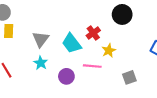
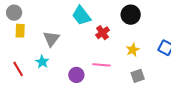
cyan trapezoid: (72, 43) -> (81, 16), moved
yellow star: (109, 51) -> (133, 50), moved
cyan star: (41, 63) -> (42, 62), moved

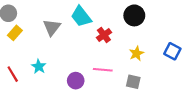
yellow rectangle: (20, 31) -> (15, 33), turned 40
gray triangle: (51, 39) -> (52, 27), moved
gray square: (138, 76) -> (133, 82), moved, turned 32

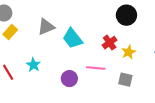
cyan trapezoid: (81, 17) -> (73, 38), moved
gray triangle: (52, 27) -> (46, 27), turned 30
red cross: (104, 35) -> (110, 43), moved

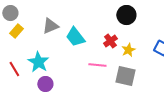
cyan star: (33, 65) -> (38, 62), size x1.5
purple circle: (69, 79) -> (45, 84), moved
gray square: (125, 80) -> (125, 76), size x1.5

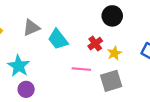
gray square: (125, 76) -> (111, 81), turned -30

